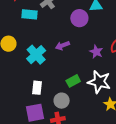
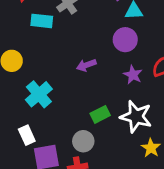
purple circle: (79, 18) -> (125, 40), moved
cyan cross: (36, 55) -> (39, 94), moved
white rectangle: (37, 88) -> (27, 135), moved, turned -32

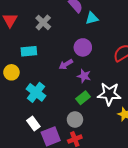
cyan rectangle: (42, 21) -> (29, 51), moved
purple circle: (125, 40) -> (83, 47), moved
purple star: (133, 75) -> (84, 76), moved

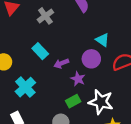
cyan triangle: (92, 18) -> (103, 40), moved, turned 40
purple circle: (83, 47) -> (91, 59), moved
cyan rectangle: (29, 51) -> (40, 51), moved, turned 42

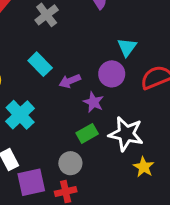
cyan triangle: (103, 40) -> (127, 47), turned 32

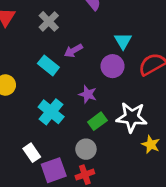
purple arrow: (70, 81) -> (73, 51), moved
purple star: (93, 102) -> (88, 94), moved
cyan cross: (20, 115) -> (51, 112), moved

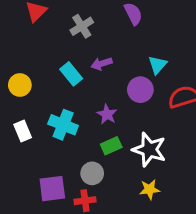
cyan cross: (51, 112) -> (63, 125), turned -30
yellow star: (151, 144) -> (150, 189), moved, turned 30
white rectangle: (32, 153) -> (23, 131), moved

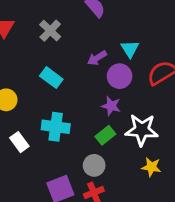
purple arrow: (102, 64) -> (97, 58), moved
purple star: (107, 114) -> (111, 106), moved
yellow star: (150, 189) -> (151, 167), turned 30

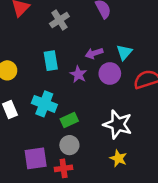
cyan rectangle: (51, 78) -> (51, 61), turned 30
purple star: (111, 106) -> (78, 74), moved
green rectangle: (105, 135) -> (69, 120), moved

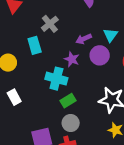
gray cross: (59, 20) -> (50, 24), moved
cyan rectangle: (51, 61) -> (35, 45), moved
cyan cross: (44, 104) -> (56, 79), moved

